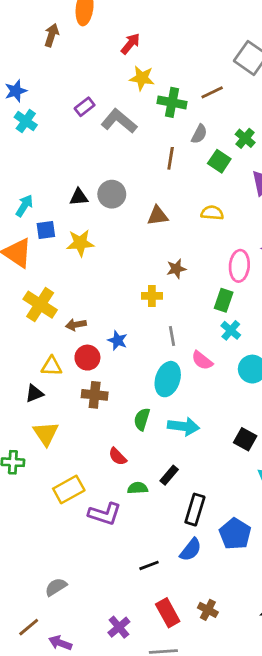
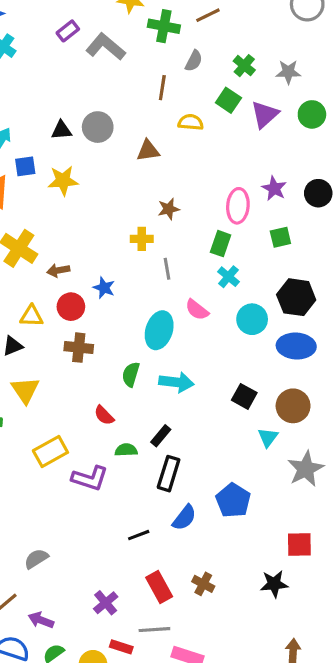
green square: (219, 161) -> (228, 100), moved
yellow semicircle: (212, 213) -> (191, 122), moved
gray line: (172, 336) -> (167, 269), moved
black rectangle: (195, 510) -> (169, 474), moved

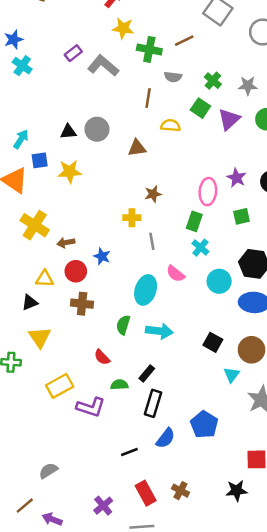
gray semicircle: (194, 61) -> (173, 77), turned 70

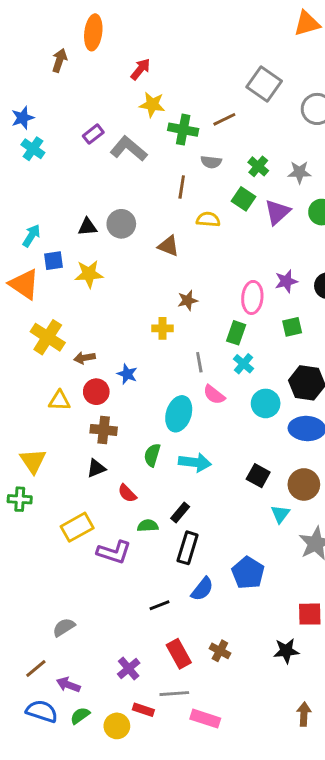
brown triangle: (137, 148) -> (168, 246), turned 30
purple star: (237, 178) -> (286, 281), turned 30
gray line: (152, 241) -> (199, 362), moved
black triangle: (30, 302) -> (96, 468), moved
yellow triangle: (40, 337) -> (33, 461), moved

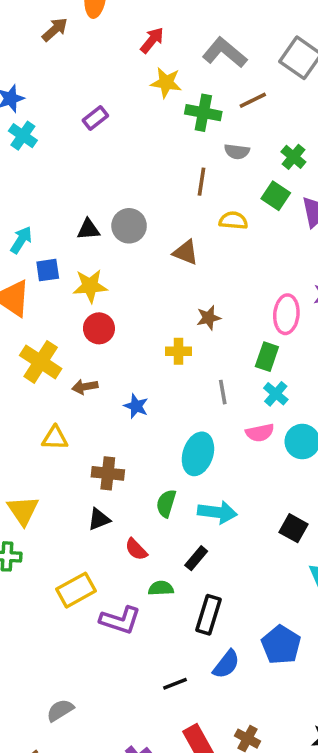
brown arrow: (59, 60) -> (55, 30), turned 30
gray L-shape: (129, 149) -> (225, 53), moved
red circle: (96, 392) -> (99, 328), moved
pink semicircle: (214, 395) -> (260, 433), moved, turned -50
black rectangle: (180, 512) -> (196, 558), moved

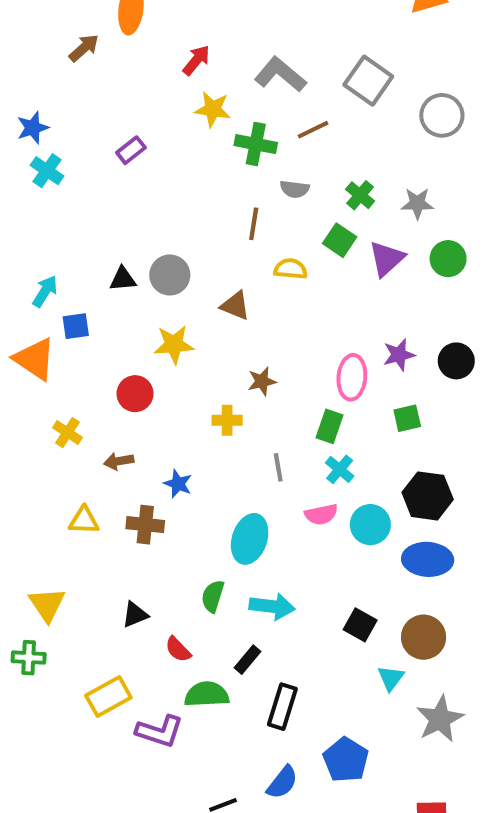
yellow star: (90, 286) -> (174, 345), moved
yellow cross: (41, 362) -> (68, 433), size x0.6
brown cross: (108, 473) -> (145, 525), moved
green semicircle: (161, 588) -> (207, 694), size x1.5
black rectangle: (209, 615) -> (282, 707), moved

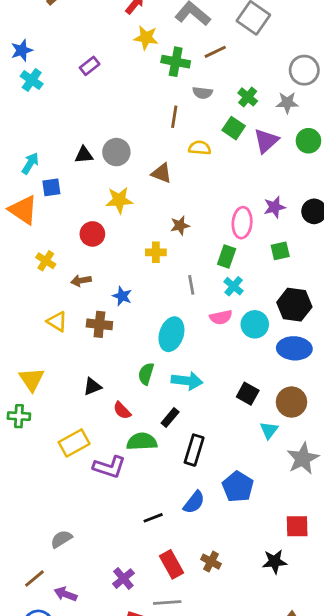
gray circle: (442, 115) -> (304, 70), moved
yellow triangle: (84, 521) -> (57, 322), turned 30

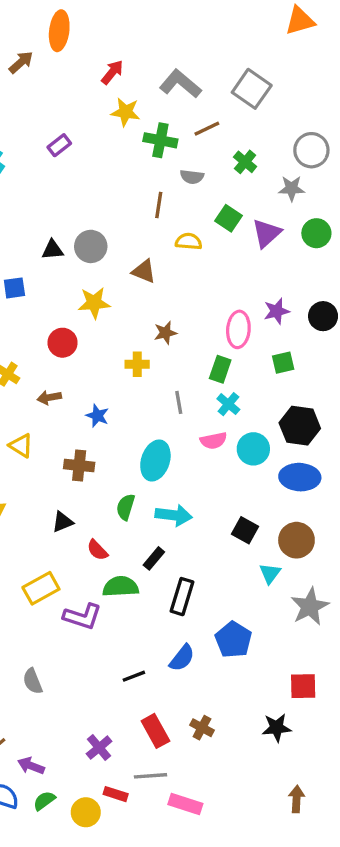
green cross: (248, 97) -> (245, 162), moved
brown cross: (99, 324) -> (79, 465), moved
gray semicircle: (61, 539) -> (33, 681), moved, turned -80

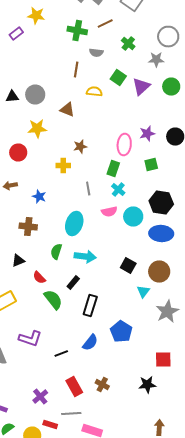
yellow star: (126, 112) -> (36, 16), moved
green semicircle: (121, 587) -> (53, 300), turned 55
purple L-shape: (82, 616) -> (30, 338), moved

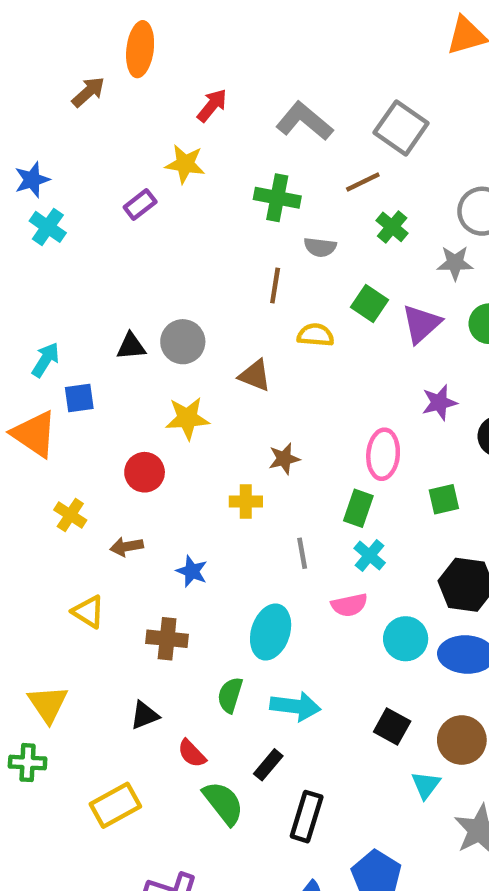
brown line: (105, 24) -> (363, 182), moved
purple star: (147, 134) -> (439, 402), moved
cyan circle: (133, 216) -> (406, 639), moved

